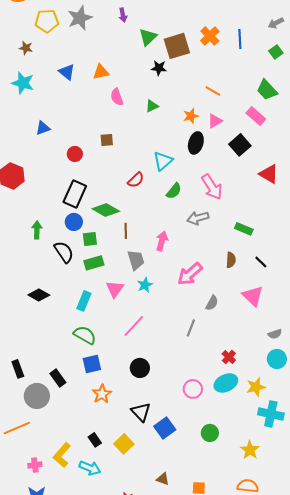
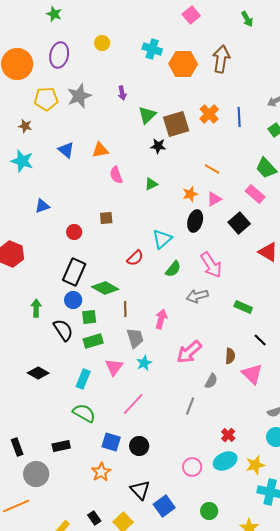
brown semicircle: (231, 260) -> (230, 356), moved
blue square: (92, 364) -> (111, 442), moved, turned 30
black rectangle: (58, 378) -> (61, 446), moved, turned -66

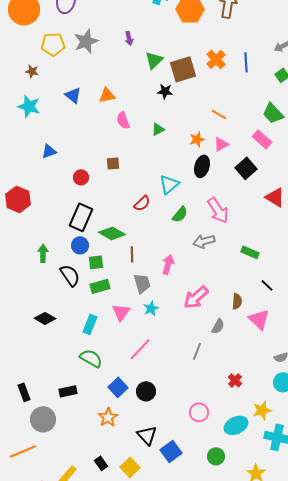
blue square: (111, 442) -> (118, 387), turned 30
cyan ellipse: (225, 461) -> (236, 425), moved

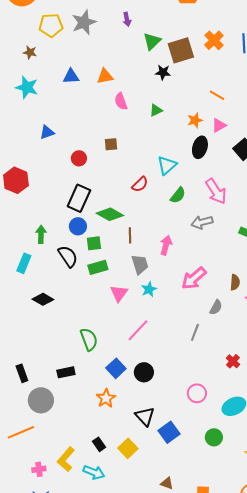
blue triangle: (73, 95) -> (71, 76), turned -42
cyan rectangle: (90, 324) -> (24, 263), moved
green semicircle: (91, 358) -> (89, 339), turned 40

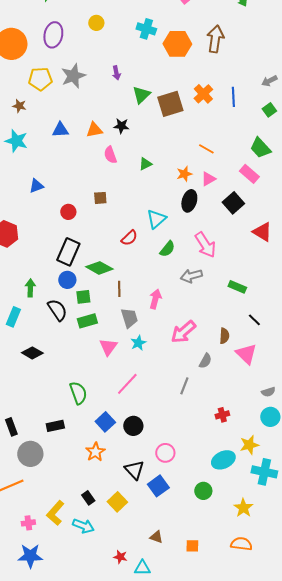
black star: (163, 72) -> (121, 126), moved
red cross: (233, 361) -> (222, 415), turned 32
pink circle: (197, 393) -> (165, 453), moved

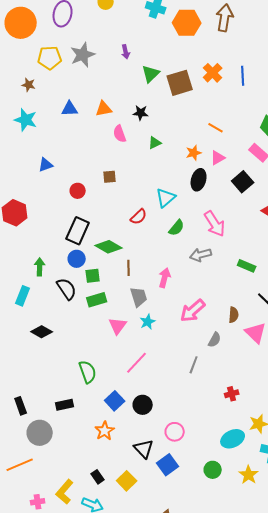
black star: (121, 126) -> (141, 113), moved
yellow star: (243, 508) -> (249, 475), moved

